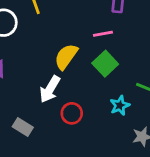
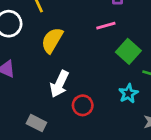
yellow semicircle: (66, 57) -> (52, 40), moved
green square: (105, 64) -> (128, 51), moved

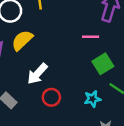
yellow semicircle: (52, 40) -> (22, 40), moved

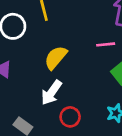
yellow semicircle: (22, 40) -> (56, 58), moved

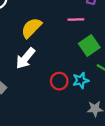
red circle: (70, 117) -> (59, 81), moved

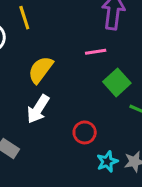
cyan star: (81, 80) -> (107, 162), moved

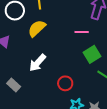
yellow semicircle: (41, 70) -> (37, 28), moved

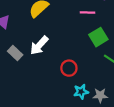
gray rectangle: (14, 85) -> (15, 53), moved

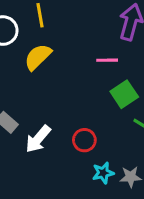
white arrow: (39, 45) -> (38, 139), moved

